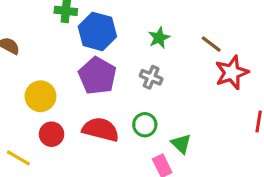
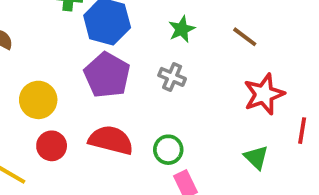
red star: (232, 73) -> (264, 94), moved
green circle: (145, 125) -> (168, 150), moved
green triangle: (181, 144) -> (256, 157), moved

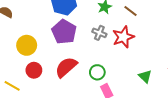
brown line: (245, 37) -> (131, 11), moved
red star: (264, 94) -> (123, 37), moved
red semicircle: (111, 140) -> (66, 67), turned -55

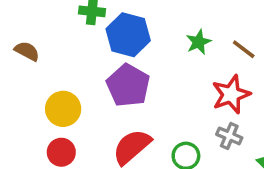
gray cross: (99, 33) -> (229, 136), moved
red circle: (34, 70) -> (61, 152), moved

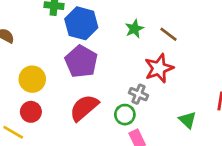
gray cross: (229, 136) -> (139, 94), moved

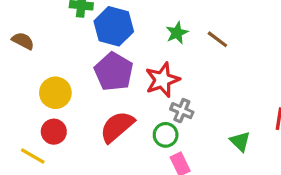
red star: (159, 68) -> (162, 80), moved

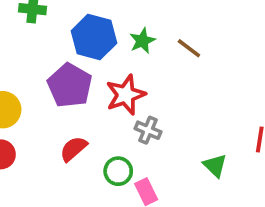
blue hexagon: (114, 26) -> (94, 37), moved
red semicircle: (117, 127) -> (73, 149), size x0.7
green circle: (166, 135) -> (118, 171), moved

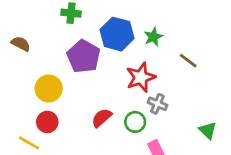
brown line: (189, 48) -> (188, 61), moved
purple pentagon: (70, 85) -> (84, 56), moved
green circle: (118, 171) -> (135, 122), moved

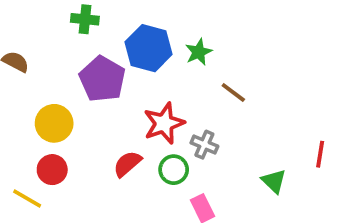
brown line: (188, 61) -> (233, 92), moved
red star: (141, 77) -> (164, 123), moved

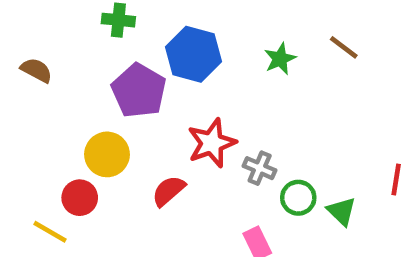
green star: (199, 52) -> (280, 59), moved
brown line: (233, 92) -> (344, 47), moved
yellow circle: (54, 123) -> (107, 154), moved
green circle: (174, 170) -> (298, 198), moved

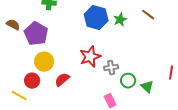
blue hexagon: (194, 54) -> (96, 18), moved
purple pentagon: (139, 91) -> (36, 34), moved
gray cross: (260, 168) -> (111, 68), turned -32
red semicircle: (168, 191) -> (62, 80), moved

